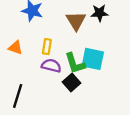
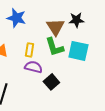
cyan square: (93, 59) -> (78, 51), moved
green L-shape: (75, 63) -> (54, 47), moved

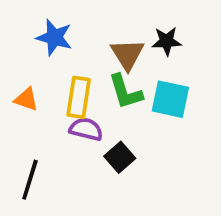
yellow rectangle: (29, 50) -> (79, 97), size x1.5

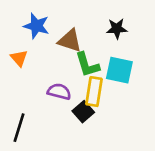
brown triangle: (127, 54) -> (70, 41), moved, turned -40
yellow rectangle: (79, 97) -> (94, 92), moved
orange triangle: (26, 99) -> (19, 58), moved, turned 30

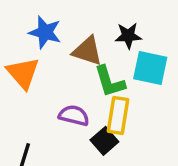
black star: (117, 29) -> (128, 36), moved
orange triangle: (19, 58) -> (23, 73), size x1.5
cyan square: (119, 70) -> (150, 68), moved

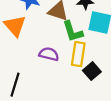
black square: (104, 141) -> (92, 71), moved

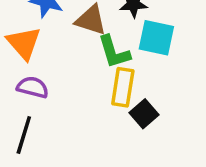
purple semicircle: (49, 54) -> (33, 87), moved

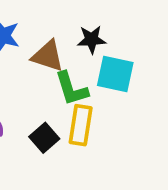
black square: (144, 114) -> (44, 138), moved

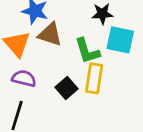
brown triangle: (48, 56) -> (50, 34), moved

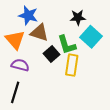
cyan square: (120, 40) -> (91, 37), turned 30
black square: (67, 88) -> (52, 54), moved

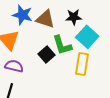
brown triangle: (39, 33) -> (45, 19), moved
yellow rectangle: (72, 65) -> (82, 64), moved

